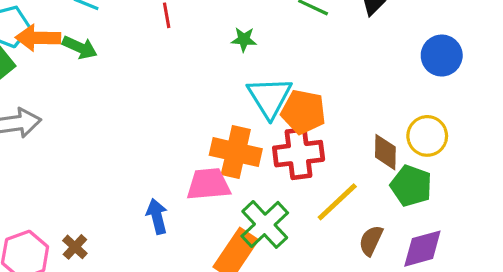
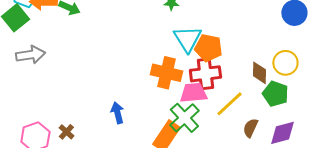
pink trapezoid: (208, 184) -> (193, 93), moved

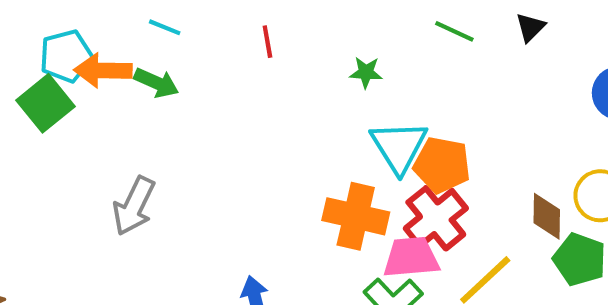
gray arrow: (30, 55) -> (134, 206), moved, turned 124
red cross: (205, 74) -> (436, 218), turned -32

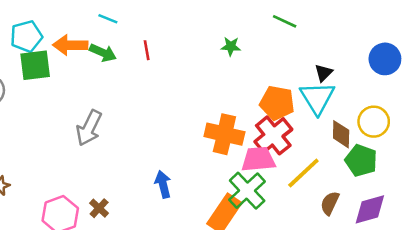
black triangle: (530, 27) -> (324, 73), moved
red line: (267, 42) -> (147, 50), moved
cyan pentagon: (66, 56) -> (26, 36), moved
green square: (46, 103) -> (35, 65), turned 32
cyan triangle: (399, 146) -> (317, 98), moved

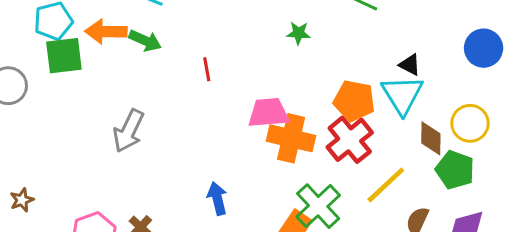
red line: (147, 50) -> (207, 69), moved
black triangle: (324, 73) -> (410, 65), turned -48
pink trapezoid: (258, 159) -> (268, 113), moved

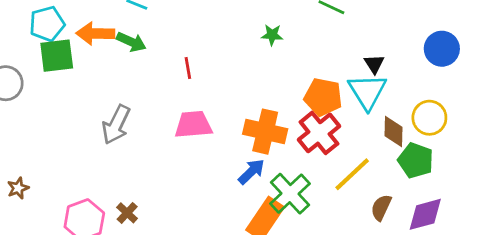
black triangle: (410, 65) -> (374, 64), turned 30
pink trapezoid: (268, 113) -> (193, 125), moved
blue arrow: (217, 199) -> (251, 172), moved, turned 60

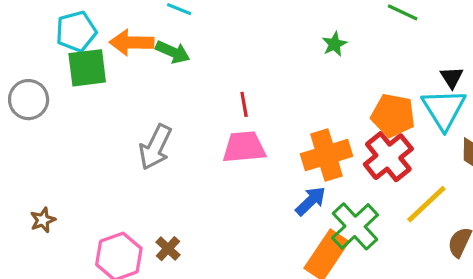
green star: (272, 35) -> (334, 44), turned -30
red line: (188, 68) -> (244, 104), moved
orange cross: (265, 132) -> (327, 155), turned -30

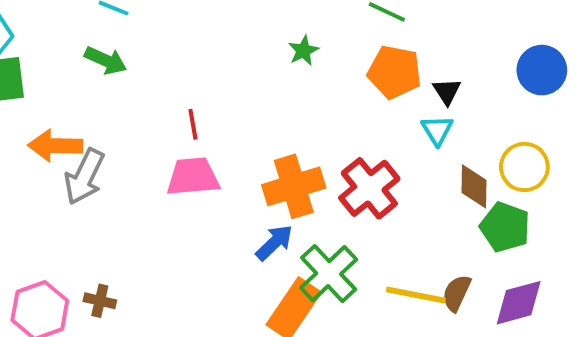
orange arrow: (132, 42) -> (55, 146), moved
cyan triangle: (444, 109) -> (437, 130), size x0.6
orange pentagon: (393, 115) -> (395, 72), moved
yellow line: (426, 204) -> (416, 295), moved, turned 54
brown cross: (168, 249) -> (100, 301), turned -30

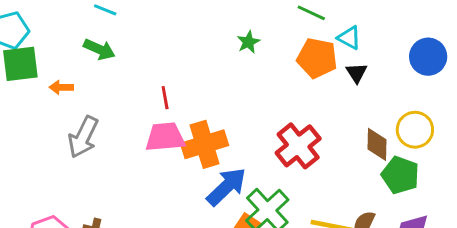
cyan triangle: (437, 130) -> (349, 38), moved, turned -30
orange arrow: (55, 146) -> (61, 87), moved, size x0.6
orange cross: (294, 186) -> (205, 144), moved
blue arrow: (274, 243) -> (226, 187), size x1.4

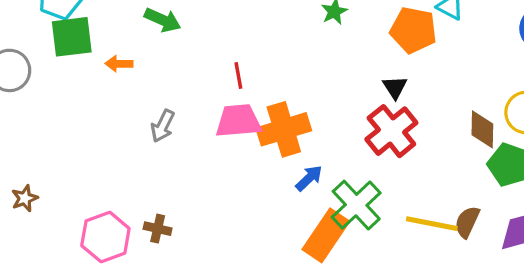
black triangle: (357, 73) -> (395, 87), moved
gray arrow: (83, 137) -> (163, 126), moved, size x0.7
blue arrow: (226, 187) -> (309, 178), size x0.6

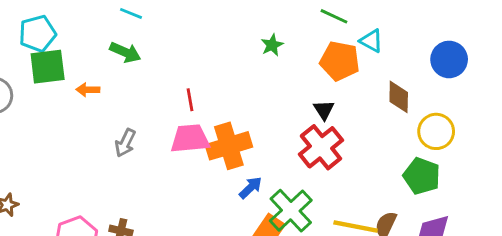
brown diamond: (482, 129) -> (399, 97), moved

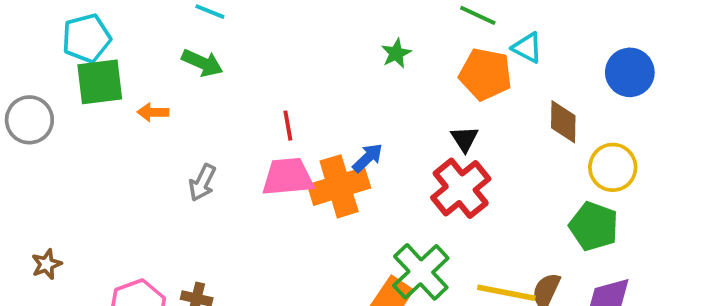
blue arrow: (250, 188) -> (368, 158), moved

